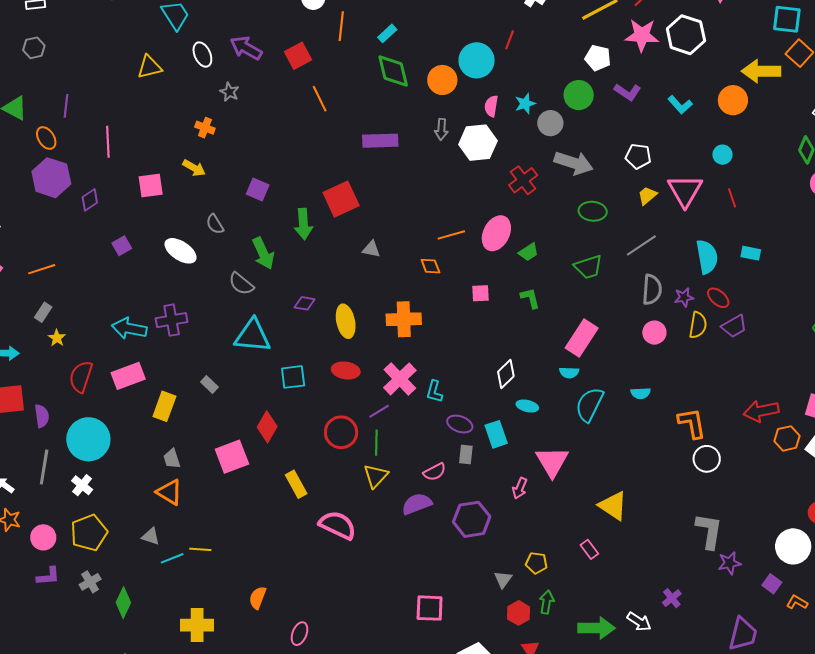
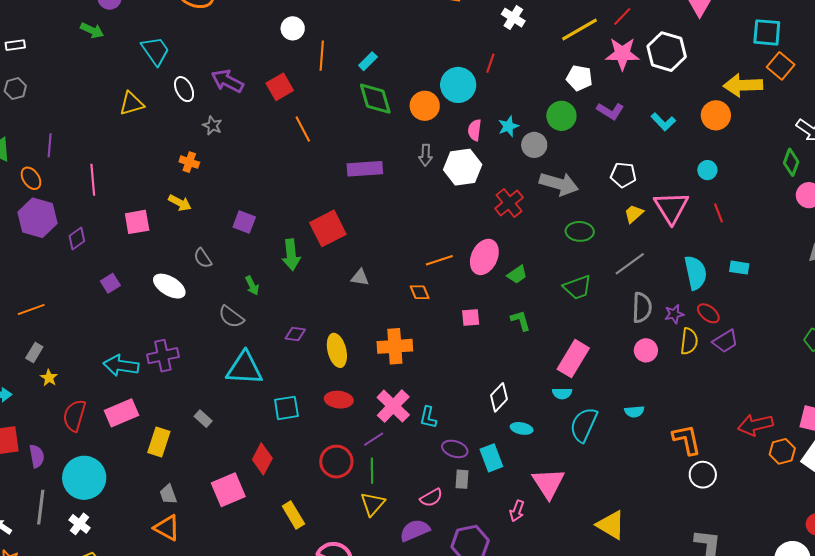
green arrow: (263, 253) -> (252, 286), size x0.6

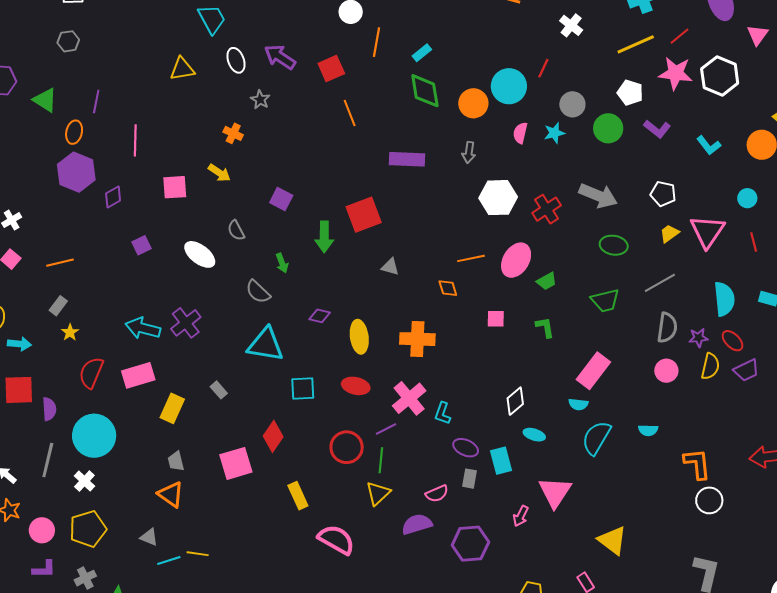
gray circle: (534, 145) -> (572, 104), moved
white hexagon: (463, 167) -> (498, 198), moved
orange ellipse: (31, 178) -> (74, 132), turned 40
purple cross: (163, 356) -> (186, 323), turned -32

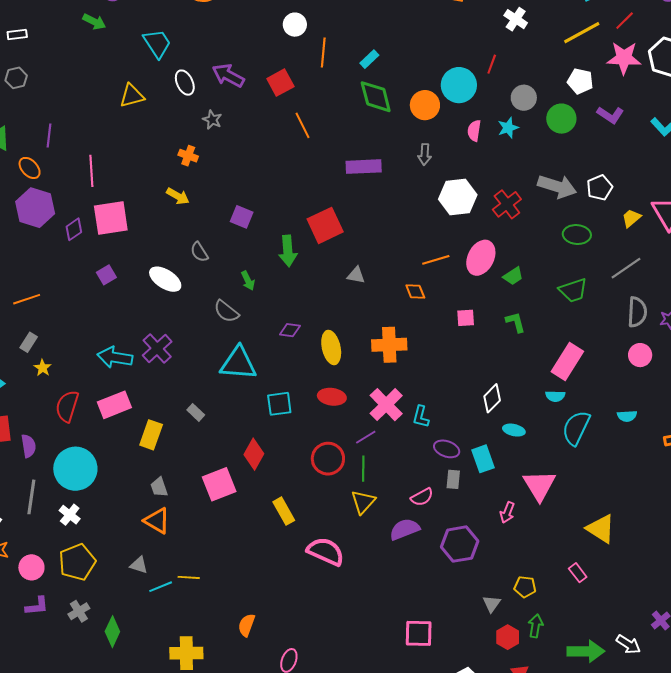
orange ellipse: (74, 132) -> (30, 168), turned -50
pink square: (175, 187) -> (111, 218), moved, size x1.4
white pentagon: (663, 194) -> (600, 188), moved, turned -30

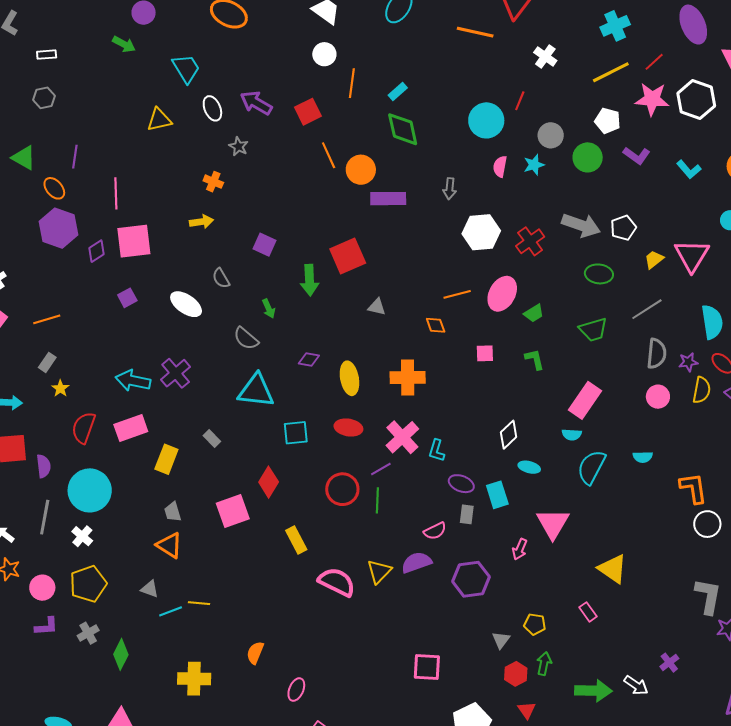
orange circle: (425, 105) -> (361, 170), moved
yellow arrow: (178, 196) -> (201, 222), turned -40
yellow triangle: (363, 502) -> (379, 572), moved

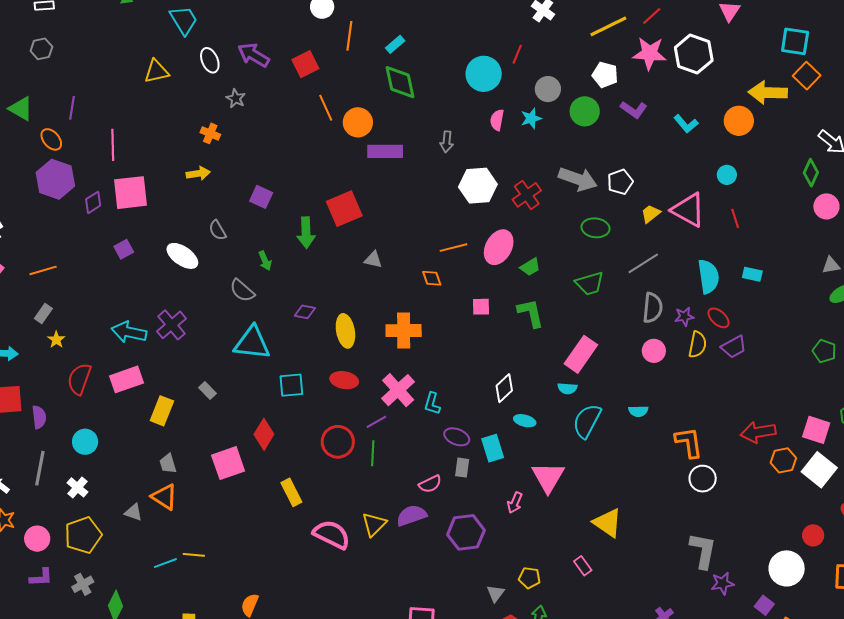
pink triangle: (692, 255) -> (688, 210), turned -33
green L-shape: (535, 359) -> (531, 313), size x1.4
cyan circle: (90, 490) -> (85, 442), size x0.6
gray triangle: (150, 589) -> (133, 512), moved

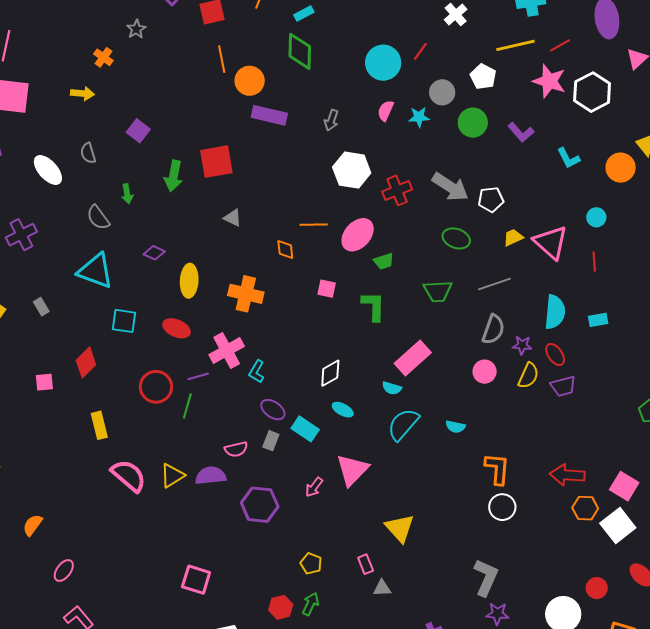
white pentagon: (605, 75) -> (483, 77), moved
cyan rectangle: (752, 274) -> (598, 320), turned -36
cyan rectangle: (493, 448) -> (305, 429), turned -52
pink square: (228, 463) -> (44, 382), size x0.6
gray triangle: (496, 593) -> (382, 588), moved, turned 36

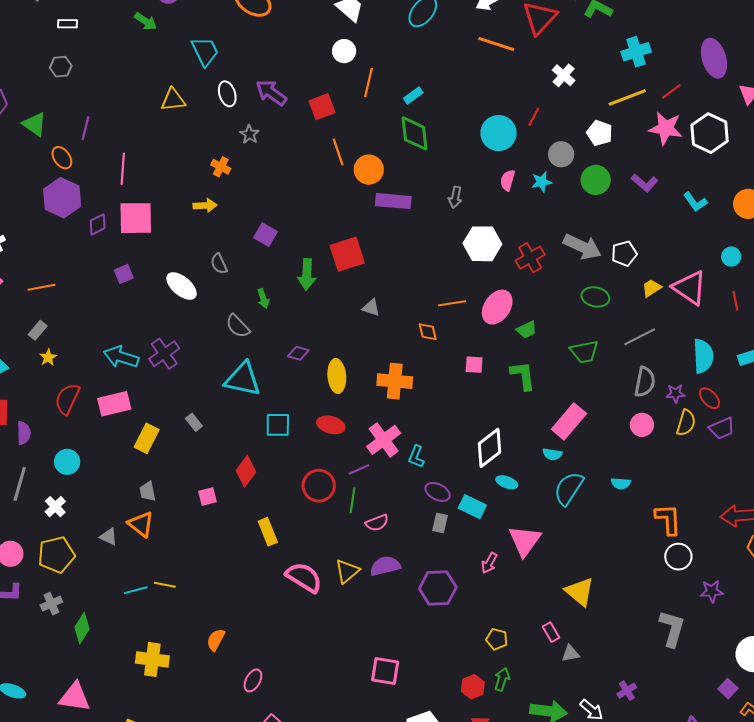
white diamond: (330, 373) -> (489, 448), size x1.4
pink semicircle: (236, 449) -> (377, 523), moved
purple star: (497, 614) -> (712, 591), moved

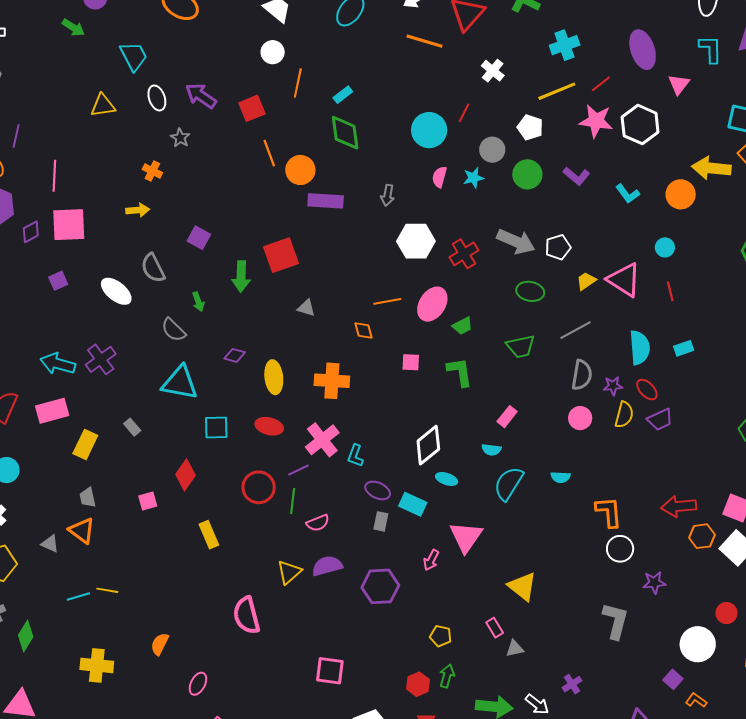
gray semicircle: (219, 264) -> (153, 268), size x1.4
pink rectangle: (569, 421) -> (507, 417), size x0.6
pink semicircle: (304, 577) -> (246, 615), moved, turned -135

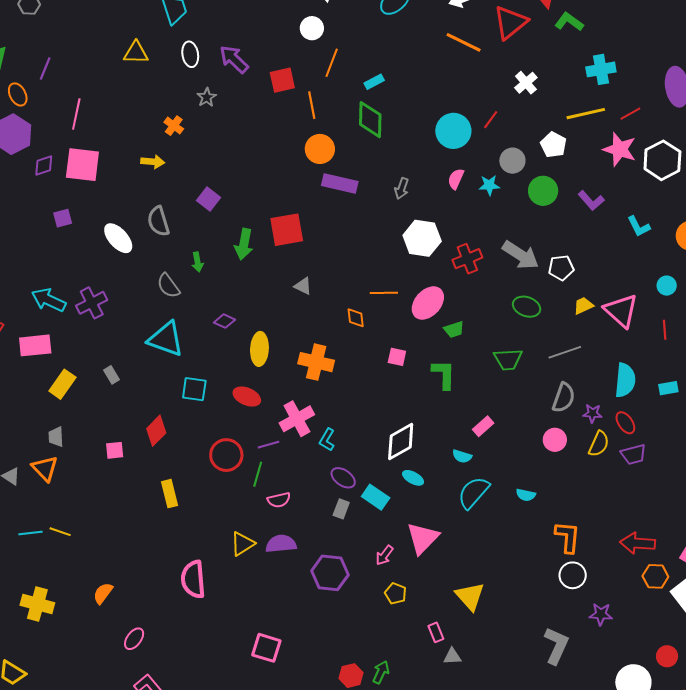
orange line: (269, 153) -> (312, 105), moved
yellow pentagon: (441, 636) -> (396, 594), moved

